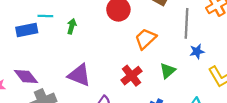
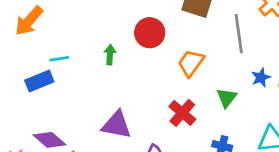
green arrow: (72, 26) -> (110, 55), moved
blue star: (197, 51) -> (261, 78), moved

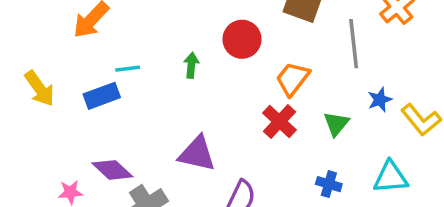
red cross: (182, 113) -> (279, 122), moved

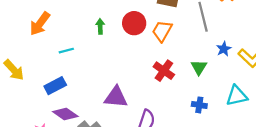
green arrow: (191, 65) -> (100, 26), moved
orange trapezoid: (293, 79) -> (162, 31), moved
blue rectangle: (102, 96) -> (55, 86), moved

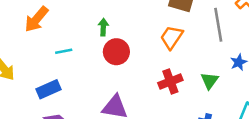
red circle: (134, 23) -> (116, 52), moved
red cross: (164, 71) -> (170, 81), turned 30

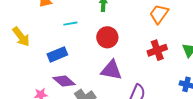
red circle: (116, 52) -> (107, 37), moved

